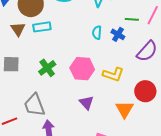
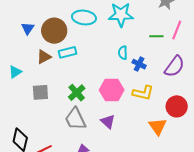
brown triangle: (18, 29) -> (44, 57), turned 42
blue cross: (118, 34) -> (139, 64), moved
purple triangle: (86, 103) -> (108, 122), moved
gray trapezoid: (34, 105) -> (75, 119), moved

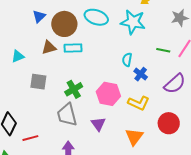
orange triangle: (158, 127) -> (134, 137), moved

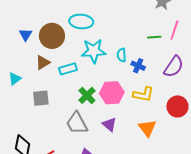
cyan star: (133, 22) -> (94, 51), moved
cyan rectangle: (73, 48) -> (68, 69), moved
green cross: (74, 89) -> (87, 95), moved

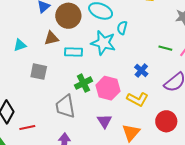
cyan semicircle: (121, 55) -> (122, 28), moved
purple triangle: (109, 125) -> (104, 121), moved

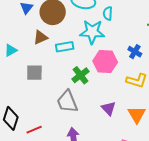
pink hexagon: (108, 88) -> (105, 62), moved

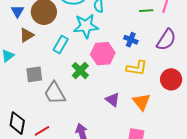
brown triangle: (40, 37) -> (27, 35), moved
cyan rectangle: (65, 47) -> (61, 45), turned -42
gray trapezoid: (67, 102) -> (55, 93), moved

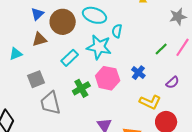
green line: (146, 11) -> (161, 49), turned -56
purple semicircle: (166, 40) -> (172, 82), size x0.6
yellow L-shape: (137, 68) -> (150, 102), moved
gray square: (34, 74) -> (36, 79), turned -30

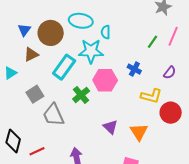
cyan rectangle: (70, 58) -> (64, 67), size x1.4

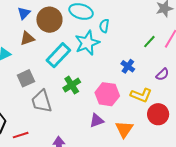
cyan star: (91, 51) -> (87, 43), turned -30
pink hexagon: (105, 80) -> (107, 94), moved
purple triangle: (110, 127) -> (97, 121), turned 49

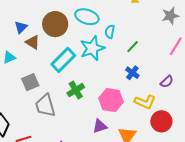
blue triangle: (24, 13) -> (21, 27), moved
brown triangle: (27, 38) -> (33, 42), turned 49
green line: (149, 42) -> (133, 47), moved

